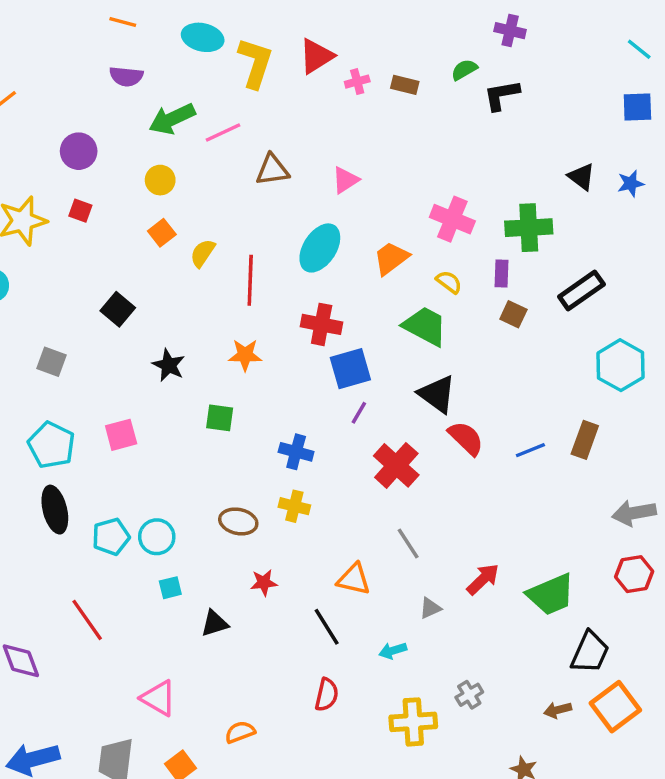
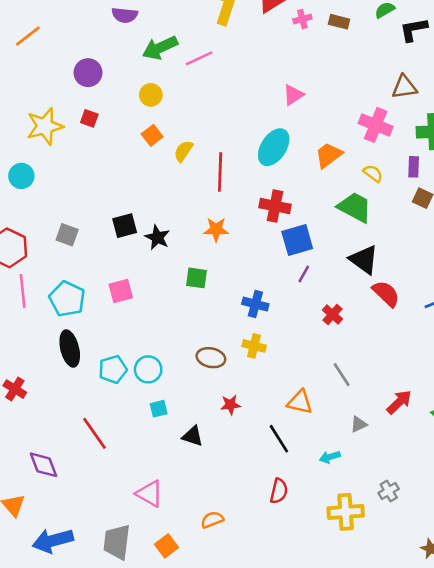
brown triangle: (272, 170) -> (404, 87), moved
black square: (118, 309) -> (125, 226), moved, turned 35
red cross: (396, 465) -> (332, 315), size x0.6
black triangle: (215, 623) -> (193, 436), turned 35

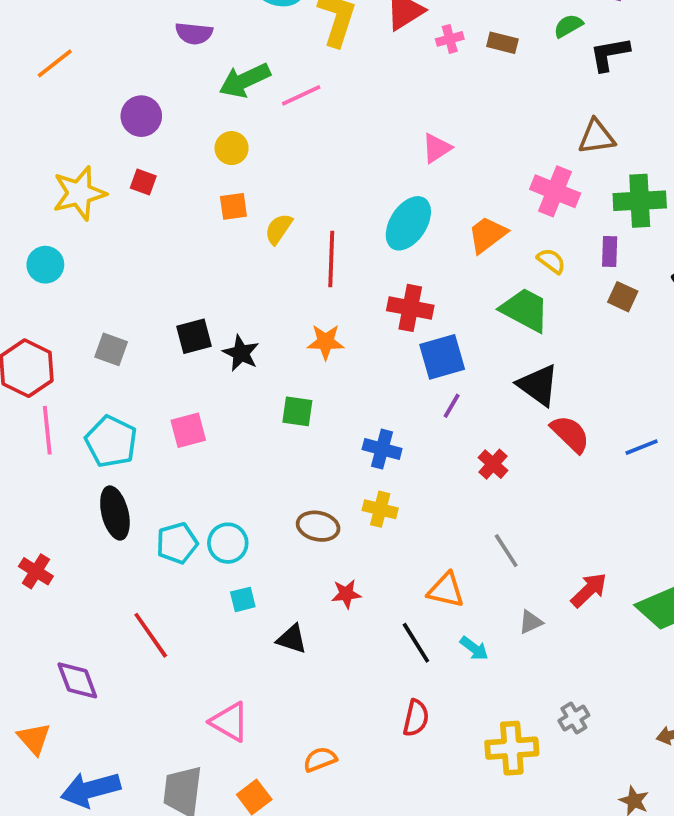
orange square: (152, 135) -> (233, 206), turned 30
cyan arrow: (330, 457) -> (474, 648), moved, turned -126

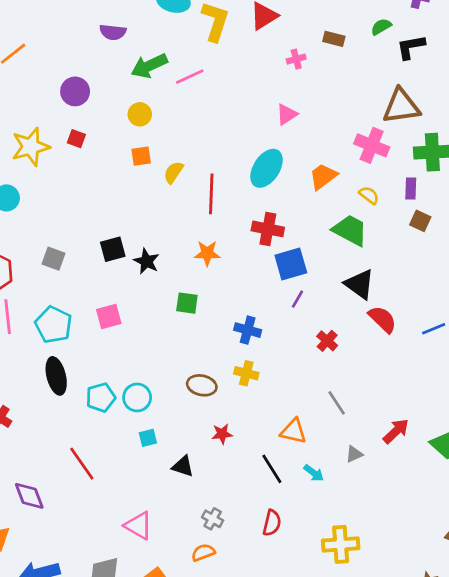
pink cross: (450, 39) -> (296, 59), moved
brown triangle: (596, 137) -> (401, 106), size x1.4
gray cross: (574, 718) -> (213, 519), moved, turned -30

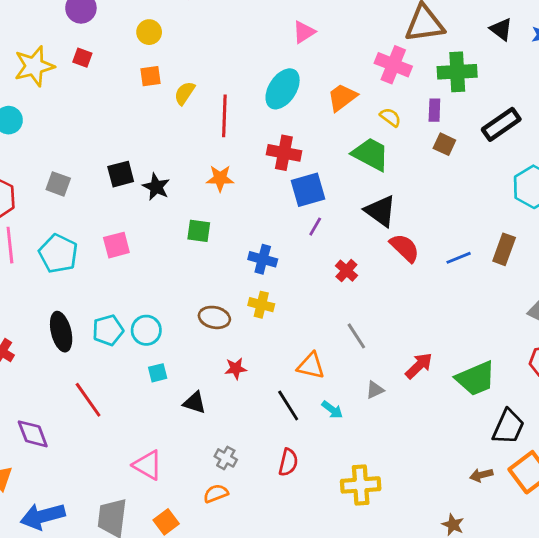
black ellipse: (56, 376) -> (61, 332), moved

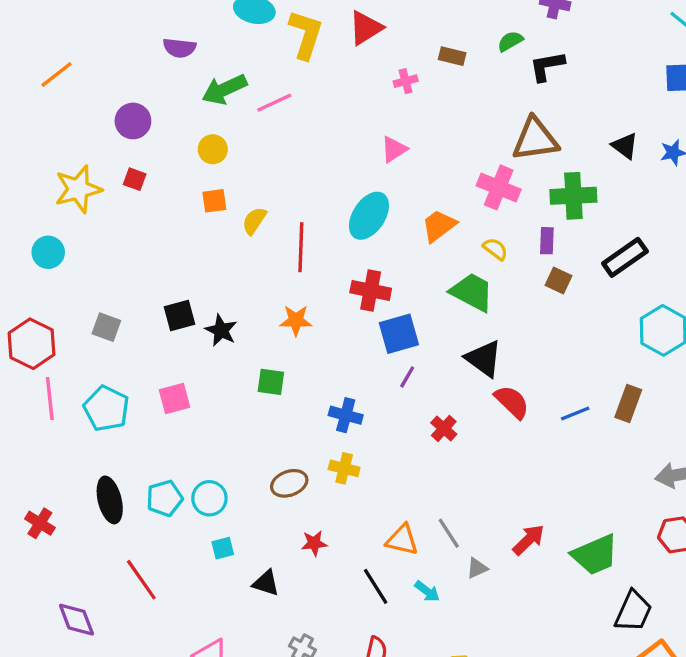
brown ellipse: (214, 317) -> (289, 483), turned -32
gray line: (356, 336) -> (449, 533), moved

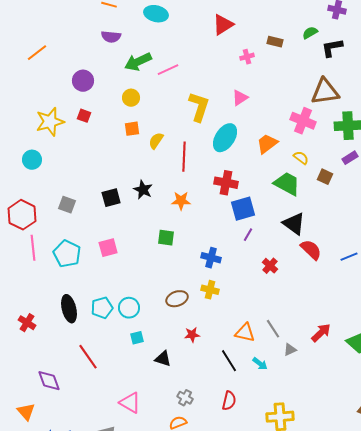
yellow L-shape: (306, 35) -> (199, 107), moved
purple rectangle: (547, 241) -> (350, 158), moved, turned 56
brown square: (558, 281) -> (325, 177), moved
black star: (221, 330) -> (143, 190), moved

